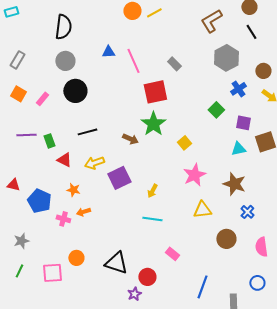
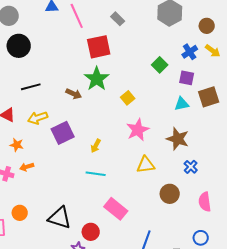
blue cross: (238, 89) -> (190, 52), moved
pink rectangle: (172, 254) -> (116, 209), size x1.6

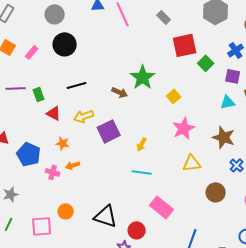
red square: (99, 47) -> (185, 45), moved

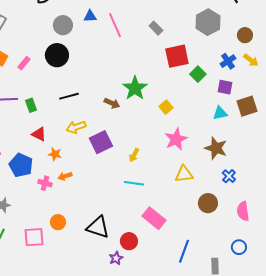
gray circle: (55, 14) -> (63, 25), moved
red triangle: (54, 113) -> (39, 134), moved

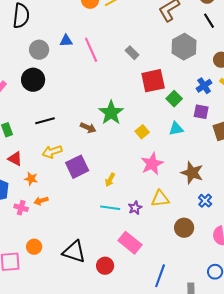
cyan triangle: (220, 113) -> (176, 129), moved
purple star: (116, 258) -> (135, 208), moved

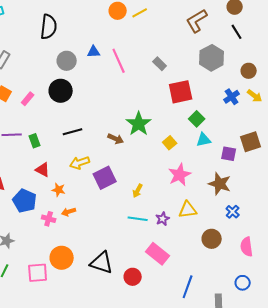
green square: (174, 99) -> (197, 119), moved
purple square: (201, 112) -> (229, 154), moved
orange circle: (34, 247) -> (62, 258), size x1.5

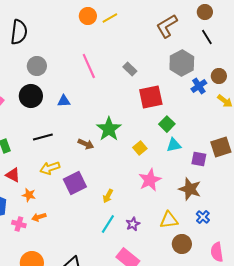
blue triangle: (94, 52) -> (64, 101), moved
blue cross: (232, 97) -> (199, 86), moved
yellow triangle: (188, 210) -> (169, 220), moved
cyan line: (138, 219) -> (108, 224), turned -66

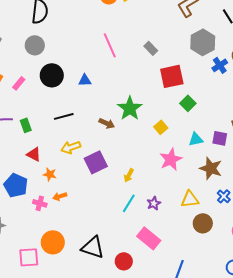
gray circle: (37, 66) -> (35, 45), moved
cyan triangle: (174, 145) -> (196, 139), moved

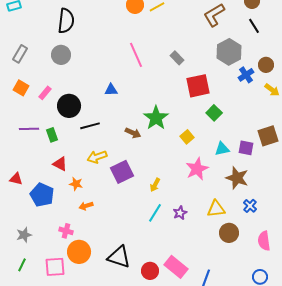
black circle: (52, 75) -> (69, 106), moved
pink cross: (40, 203) -> (66, 231), moved
pink rectangle: (149, 238) -> (176, 267), moved

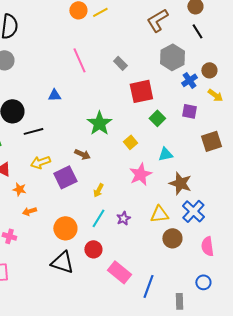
brown arrow: (133, 133) -> (82, 154), moved
purple square: (246, 148) -> (189, 111), moved
blue cross: (250, 206) -> (193, 211), size x1.6
orange circle: (79, 252) -> (65, 228), moved
red circle: (150, 271) -> (93, 249), moved

